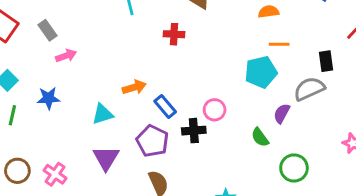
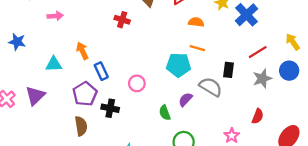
pink arrow: (66, 56) -> (55, 16), moved
orange arrow: (134, 87) -> (82, 51), turned -114
gray semicircle: (309, 89) -> (211, 87), turned 40
black cross: (194, 131) -> (110, 108), moved
purple triangle: (106, 158) -> (35, 96), moved

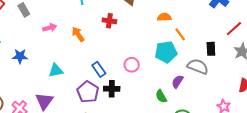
orange semicircle: (196, 22) -> (164, 17), moved
orange line: (197, 48) -> (180, 34), turned 48
orange arrow: (82, 51) -> (78, 34), moved
pink circle: (137, 83) -> (132, 65), moved
black cross: (110, 108) -> (112, 89), moved

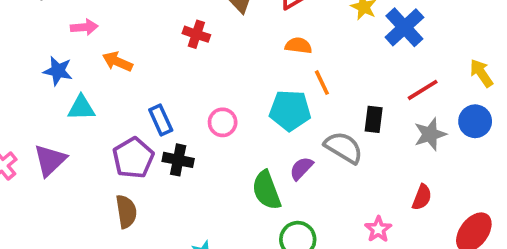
orange arrow: (78, 34) -> (117, 62), moved, turned -42
blue star: (20, 56) -> (58, 71), moved
green semicircle: (161, 96) -> (266, 190), size x1.5

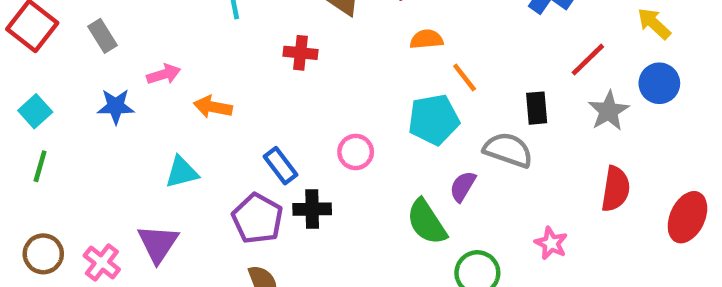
blue star: (58, 71) -> (116, 106), moved
red semicircle: (422, 197) -> (616, 189), size x1.4
pink star: (378, 229) -> (551, 243), moved

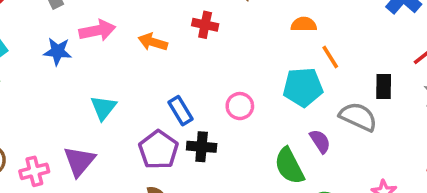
pink arrow: (164, 74) -> (97, 30), size x1.4
orange arrow: (213, 107) -> (153, 42), moved
cyan triangle: (182, 172) -> (103, 108), turned -44
purple semicircle: (463, 186) -> (320, 141), turned 110
pink cross: (102, 262) -> (34, 171), turned 32

